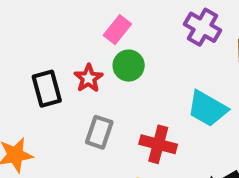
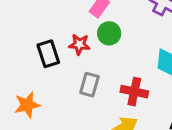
red star: (88, 78) -> (79, 44), turned -30

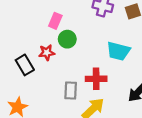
gray rectangle: (89, 85) -> (71, 90), moved

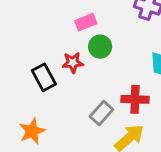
pink rectangle: (55, 21) -> (86, 22), turned 42
gray rectangle: (71, 90) -> (101, 113), turned 36

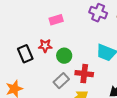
green circle: (100, 47) -> (64, 56), moved

